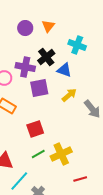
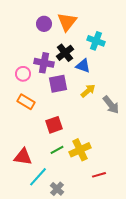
orange triangle: (48, 26) -> (67, 22), size x1.5

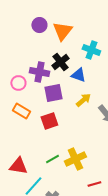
purple circle: (44, 24) -> (39, 25), moved
red square: (54, 125) -> (49, 121), moved

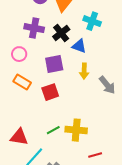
purple cross: (39, 72) -> (34, 28), moved
yellow arrow: (83, 100) -> (84, 71), turned 133
yellow cross: (75, 159) -> (76, 130), turned 30

